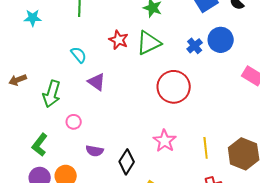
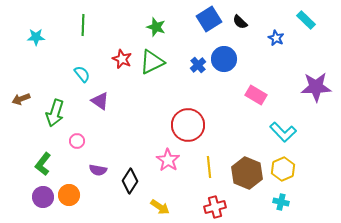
red circle: (174, 87) -> (188, 125), moved

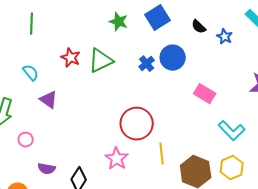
black semicircle: (240, 22) -> (199, 27), moved
green star: (156, 27) -> (119, 22), moved
yellow line: (209, 167) -> (162, 154), moved

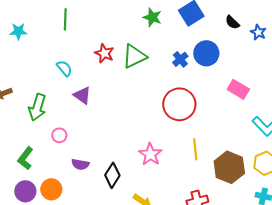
red circle: (137, 124) -> (179, 104), moved

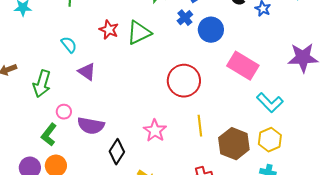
blue cross: (180, 59) -> (185, 18), moved
pink rectangle: (238, 89) -> (243, 66), size x1.4
green L-shape: (25, 158) -> (49, 135), moved
purple semicircle: (80, 164) -> (91, 126), moved, size x1.5

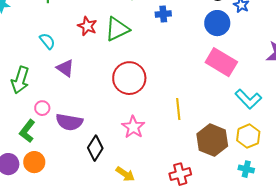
blue cross: (185, 18) -> (163, 14), turned 35
blue circle: (211, 30) -> (217, 23), moved
red circle: (184, 81) -> (129, 78), moved
yellow line: (200, 126) -> (178, 109), moved

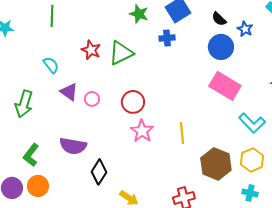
red circle: (129, 78) -> (133, 102), size x0.7
pink circle: (42, 108) -> (92, 99), moved
pink star: (133, 127) -> (142, 131), moved

